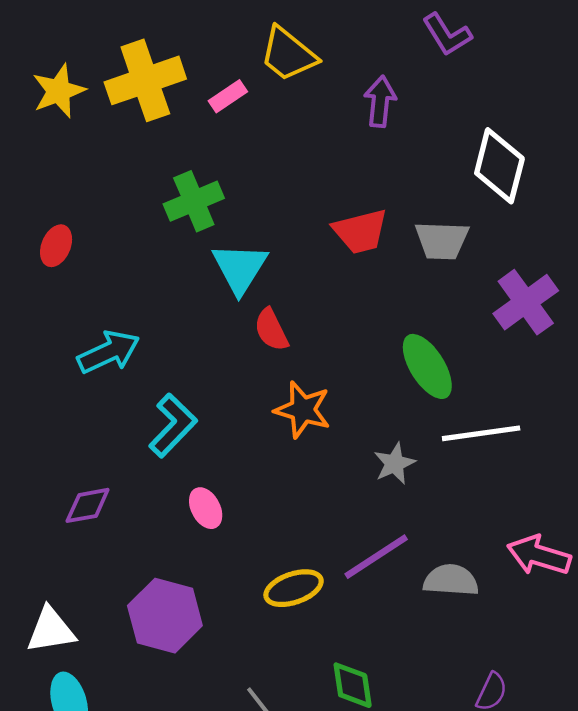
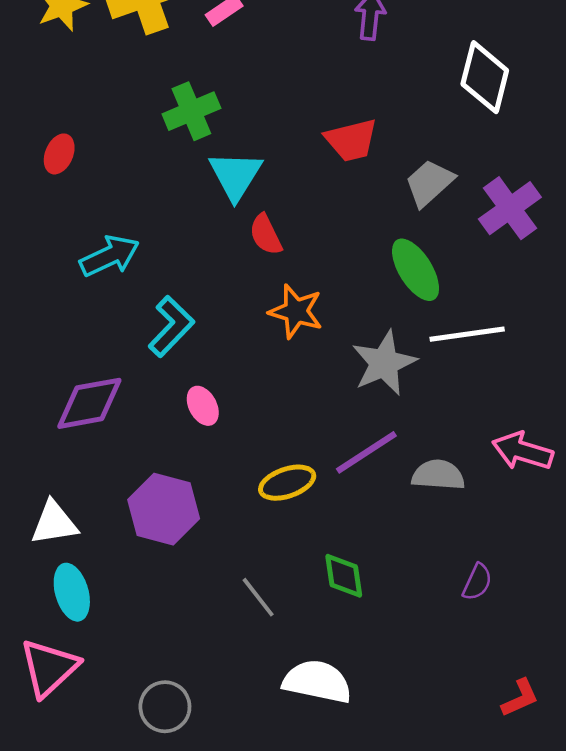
gray trapezoid: (442, 240) -> (429, 183), moved, turned 136
gray star: (395, 464) -> (384, 363), size x1.6
purple diamond: (88, 505) -> (89, 403), size x1.5

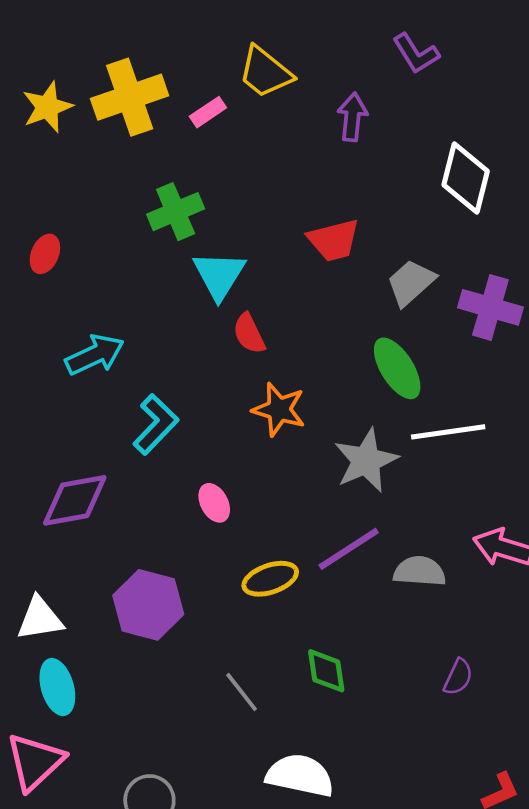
purple cross: (510, 208) -> (490, 307), turned -38
pink ellipse: (203, 406) -> (214, 503), moved

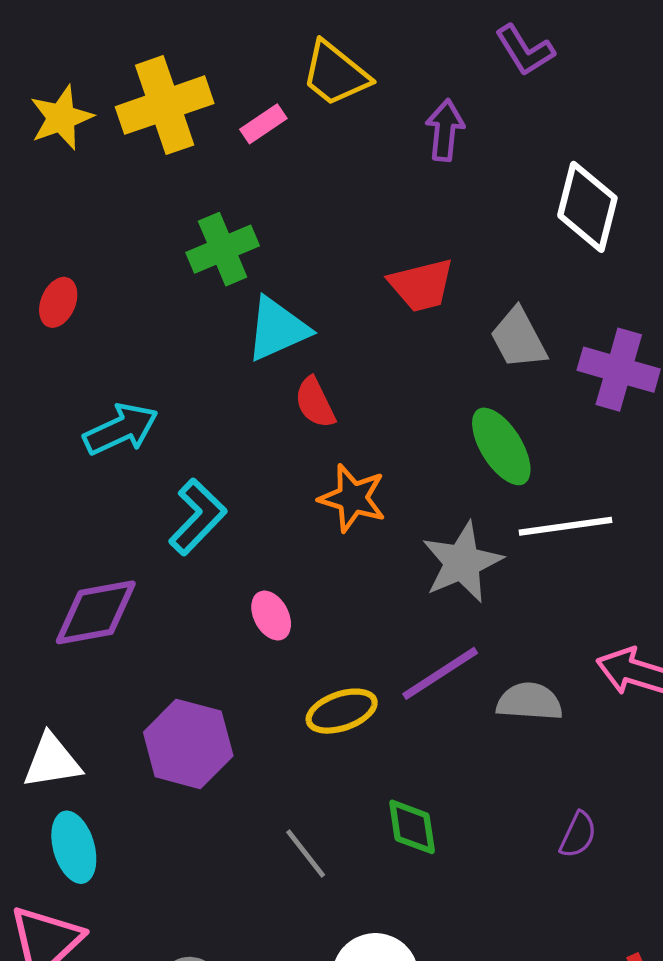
cyan triangle: (219, 275) -> (277, 329), turned 34
gray trapezoid: (411, 283) -> (519, 338), turned -76

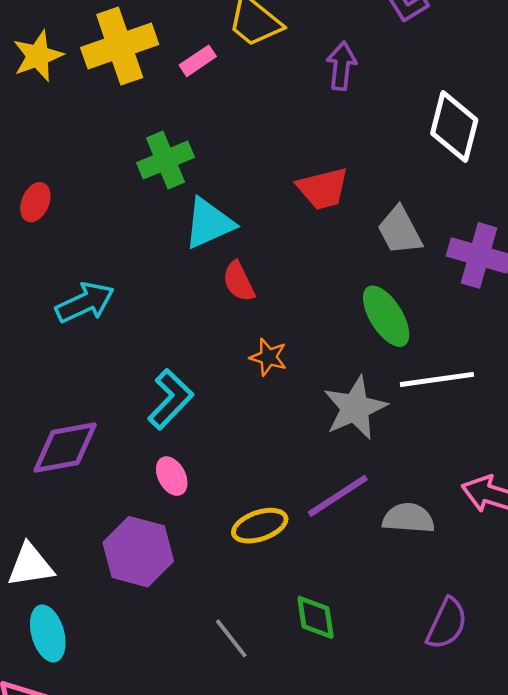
orange star: (353, 498) -> (268, 357), size x0.7
cyan L-shape: (198, 517) -> (170, 399), moved
pink ellipse: (271, 616) -> (172, 476), moved
purple semicircle: (578, 835) -> (447, 624), size x1.4

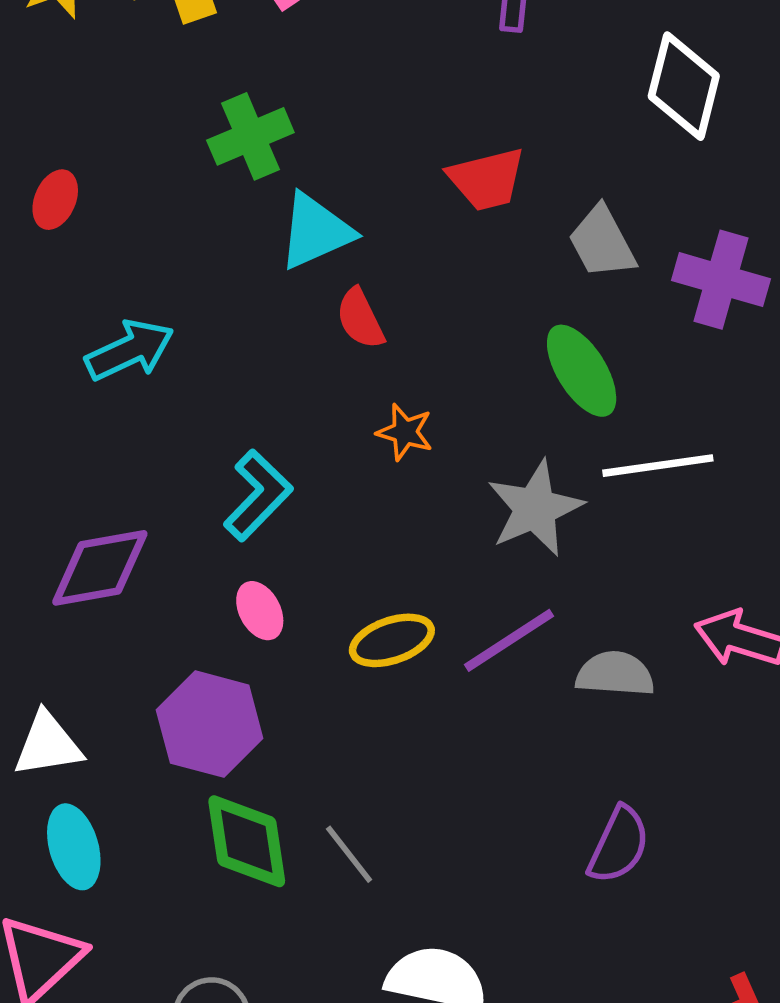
yellow ellipse: (260, 526) -> (392, 640), moved
green diamond: (315, 617) -> (247, 841), moved, size x1.4
purple semicircle: (447, 624) -> (619, 845), moved

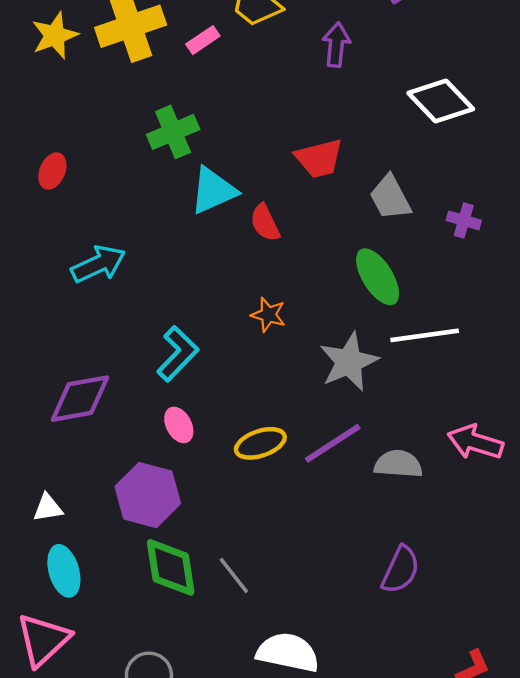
white diamond: (684, 86) -> (441, 101), turned -58
purple cross: (721, 280) -> (464, 220), size x0.6
red semicircle: (360, 319) -> (265, 223), moved
white triangle: (48, 745) -> (48, 508), size x0.7

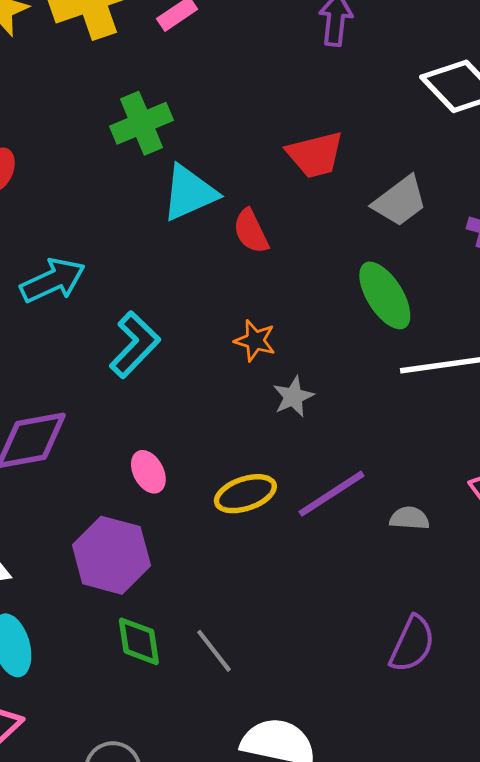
gray trapezoid: (390, 197) -> (400, 201), turned -99
cyan L-shape: (178, 354) -> (135, 345), moved
gray star: (349, 362) -> (293, 397), moved, size x0.6
gray semicircle: (398, 464) -> (409, 518), size x0.7
green diamond: (171, 567) -> (139, 641), size x0.7

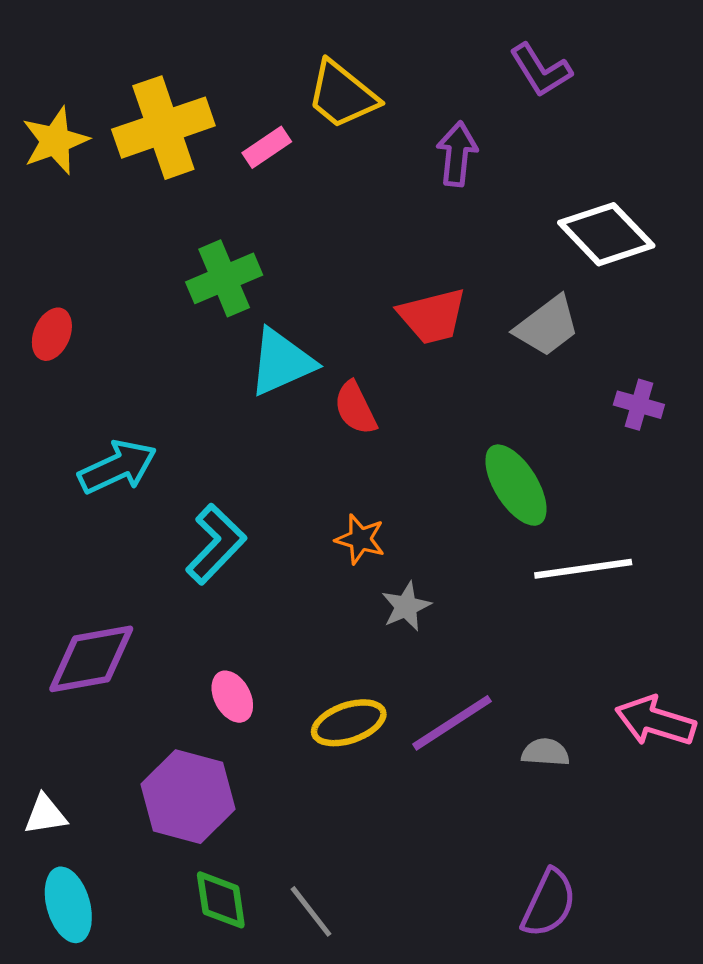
gray trapezoid: (400, 201) -> (547, 326), moved

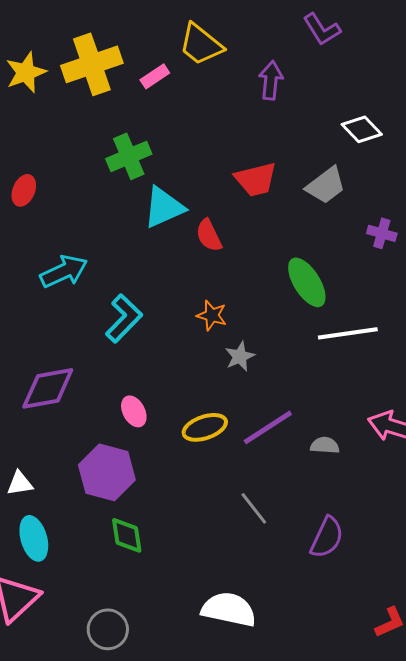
white diamond: (606, 234) -> (362, 129), size x0.7
gray line: (311, 911) -> (254, 508), moved

